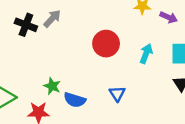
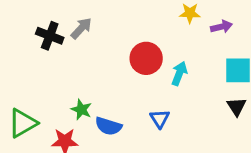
purple arrow: (169, 17) -> (221, 27), turned -36
cyan arrow: (146, 54) -> (179, 73), moved

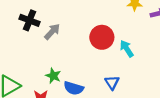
gray arrow: (81, 28) -> (52, 32), moved
cyan arrow: (179, 73) -> (127, 49), turned -54

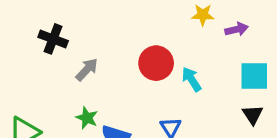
gray arrow: (52, 32) -> (87, 70), moved

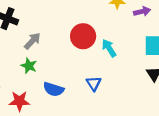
green star: (87, 118) -> (29, 66), moved

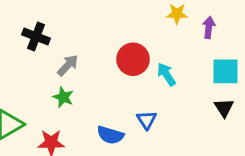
purple arrow: (142, 11) -> (209, 27), turned -70
blue semicircle: (54, 89) -> (110, 135), moved

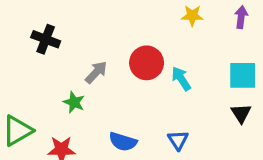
purple arrow: (209, 27) -> (241, 17), moved
gray arrow: (68, 65) -> (96, 72), moved
blue triangle: (147, 120) -> (178, 140), moved

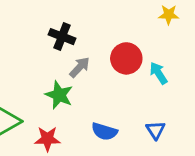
black cross: (46, 39) -> (62, 37), moved
green star: (74, 102) -> (59, 95), size x1.4

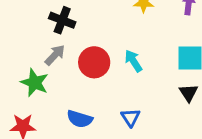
black cross: (62, 37) -> (62, 20), moved
red circle: (126, 58) -> (94, 62), moved

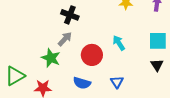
red circle: (94, 62) -> (92, 55), moved

